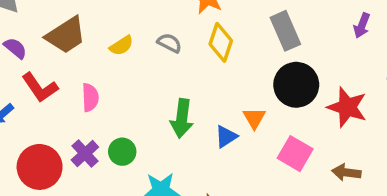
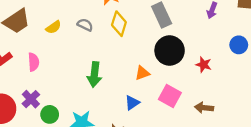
red star: (347, 107) -> (204, 65), size x0.6
orange triangle: (254, 118) -> (142, 73), turned 42
blue triangle: (226, 137) -> (132, 103), moved
green circle: (122, 152) -> (50, 114), moved

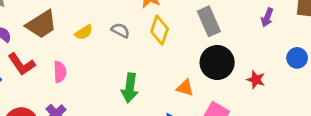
orange triangle: (142, 73) -> (185, 88), turned 35

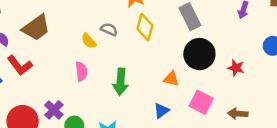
yellow semicircle: (84, 32) -> (89, 41), moved, turned 84
pink semicircle: (60, 72) -> (81, 72), moved

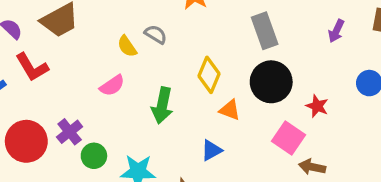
yellow diamond: (145, 27) -> (209, 75), moved
pink semicircle: (81, 72) -> (112, 86), turned 54
pink square: (201, 102) -> (289, 138), moved

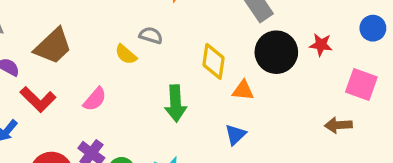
pink semicircle: (112, 86) -> (95, 99), moved
red star: (317, 106) -> (321, 45), moved
pink square: (289, 138) -> (361, 84), moved

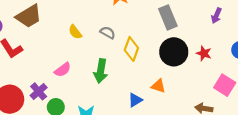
gray semicircle: (151, 35) -> (108, 33), moved
orange triangle: (243, 90) -> (158, 86), moved
pink semicircle: (95, 99) -> (63, 70), moved

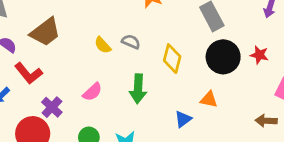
gray semicircle: (108, 33) -> (131, 42), moved
purple cross: (39, 91) -> (52, 107), moved

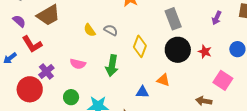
pink semicircle: (92, 92) -> (78, 64), turned 49
blue triangle: (183, 119) -> (142, 92), turned 32

